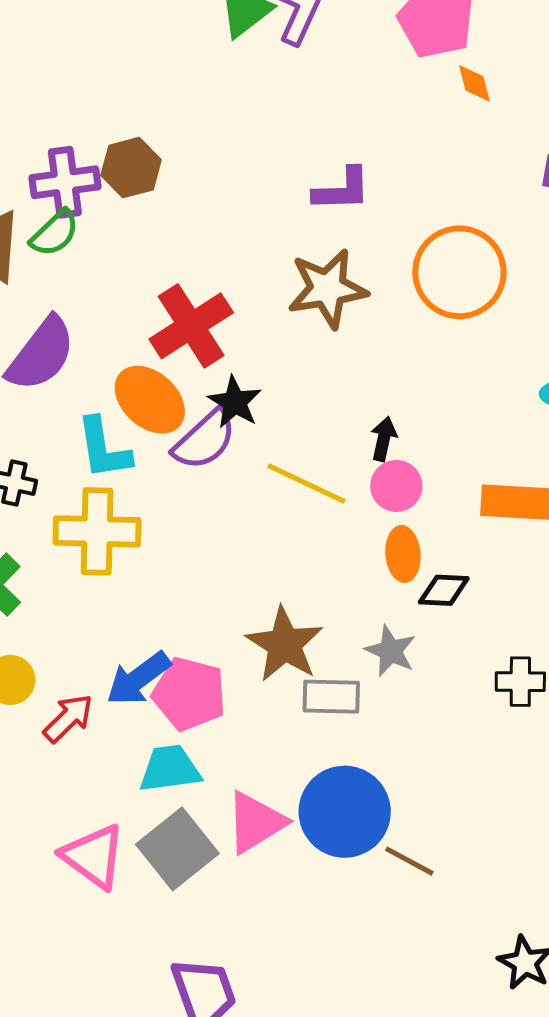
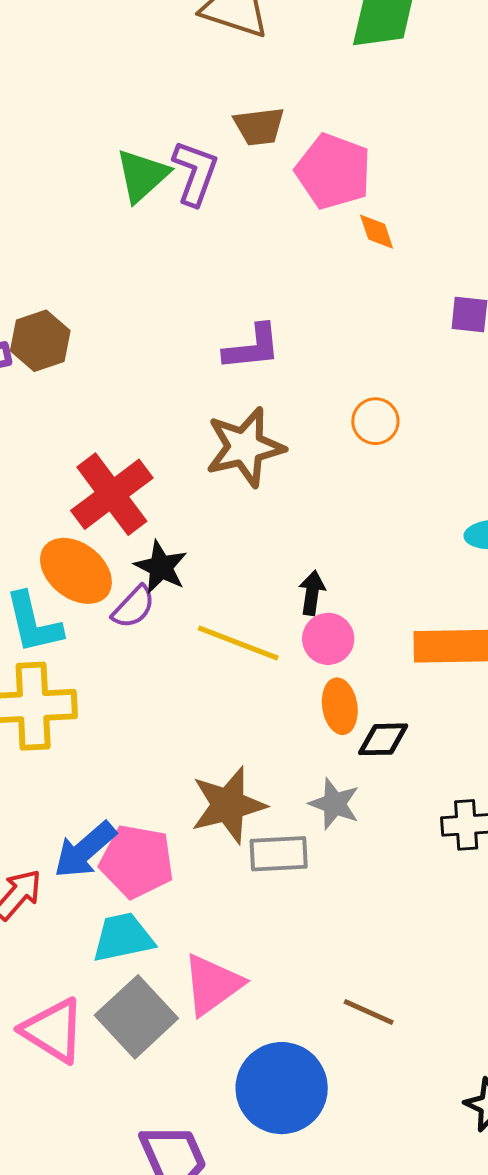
orange circle: (459, 272) -> (375, 421), size x0.5
purple semicircle: (205, 440) -> (134, 607), size x0.7
brown star: (285, 644) -> (228, 805), turned 30
blue circle: (345, 812) -> (282, 1088), moved

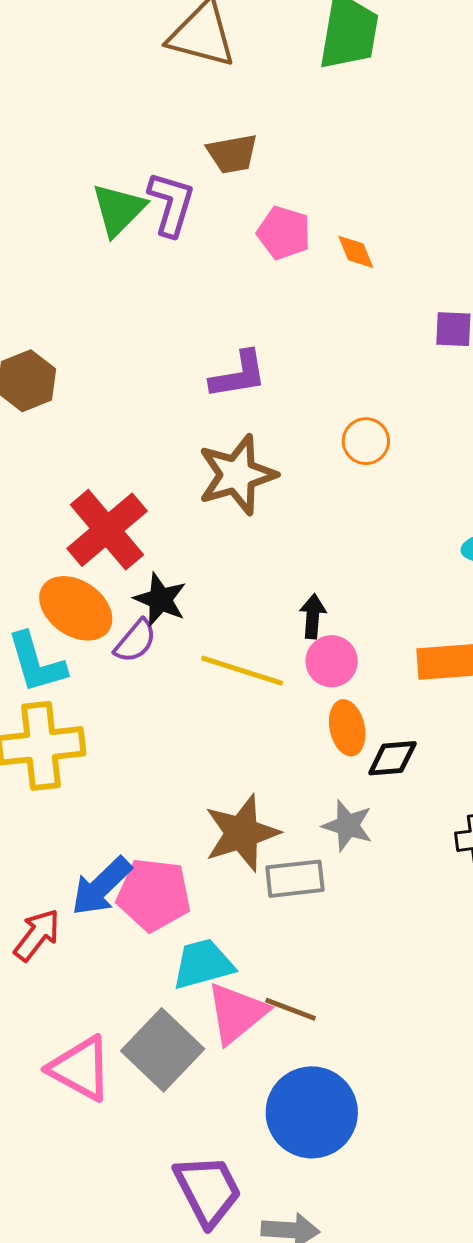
pink pentagon: (333, 171) -> (284, 233), moved, size x0.7
cyan trapezoid: (123, 938) -> (203, 964), moved
brown line: (369, 1012) -> (290, 1009), moved

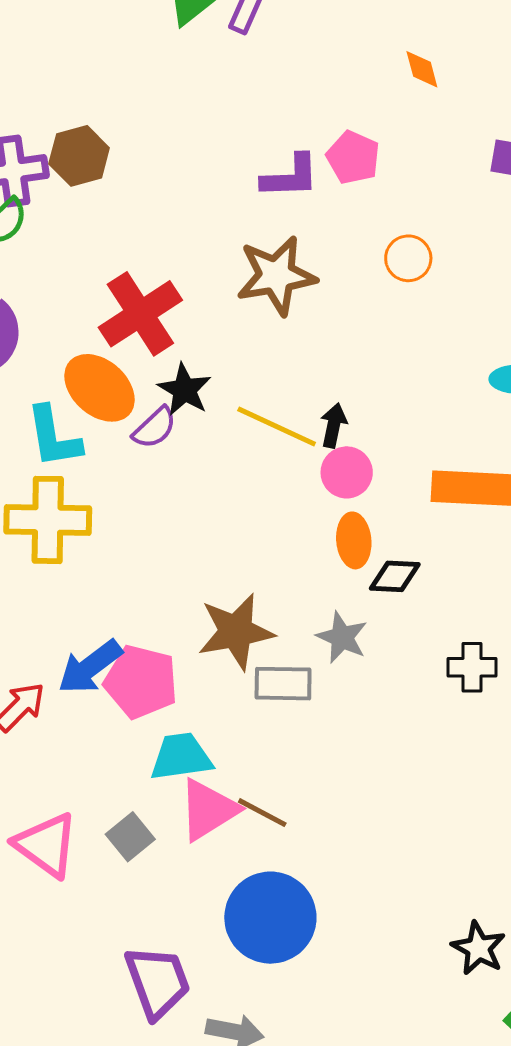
pink pentagon: (284, 233) -> (353, 157), moved
yellow line: (242, 671) -> (277, 427), moved
gray square: (163, 1050) -> (130, 837), size x0.6

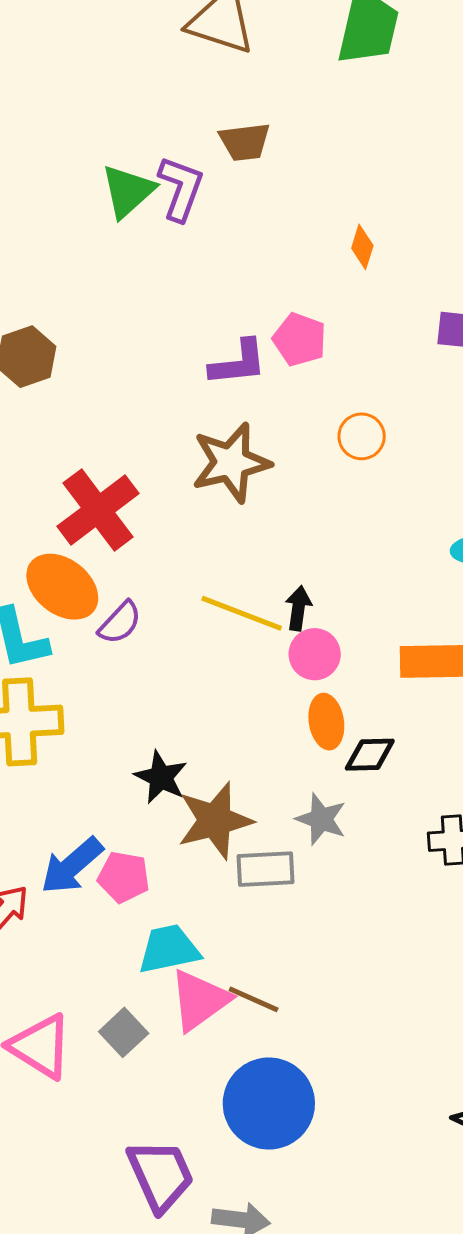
orange diamond: (422, 69) -> (362, 247), turned 36
black star: (185, 390) -> (161, 777), moved
pink pentagon: (141, 682) -> (124, 877), size x0.7

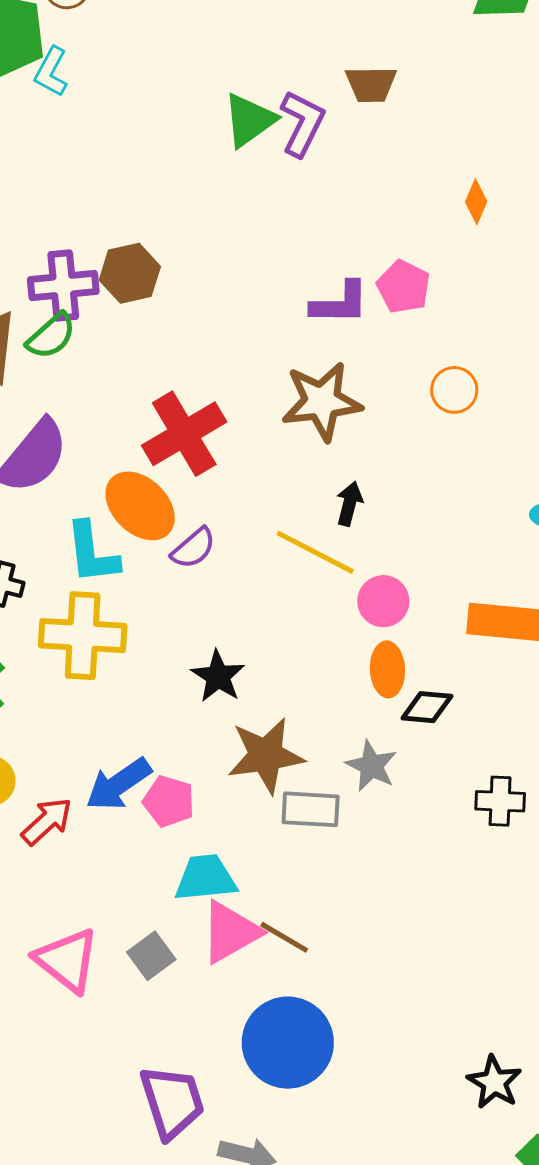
black arrow: (298, 608) -> (349, 504), moved
black star: (161, 777) -> (218, 676), moved

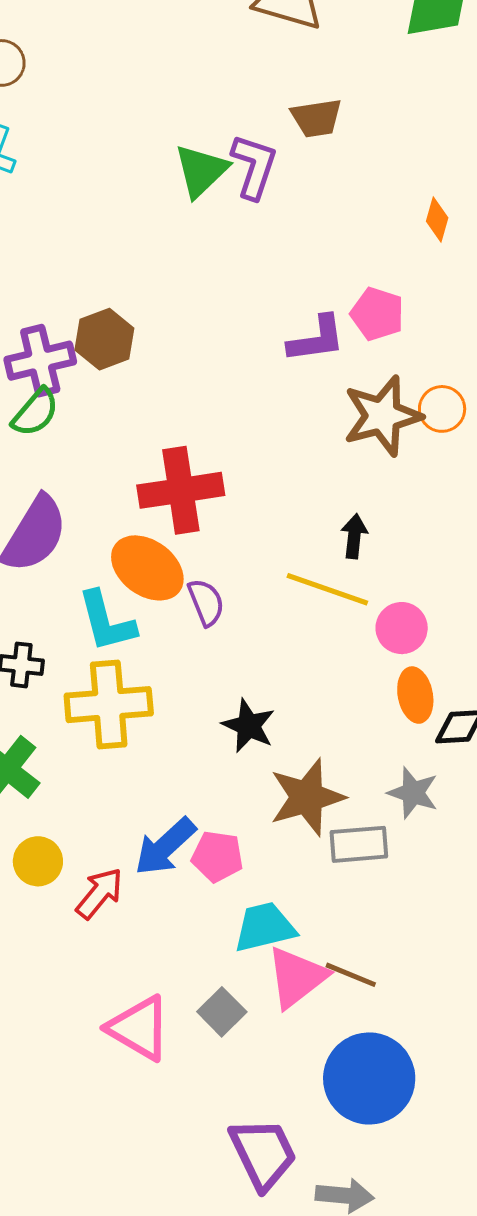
brown star: (322, 401) -> (382, 416), moved
red cross: (184, 434) -> (181, 490), turned 30
purple semicircle: (193, 548) -> (206, 602), turned -63

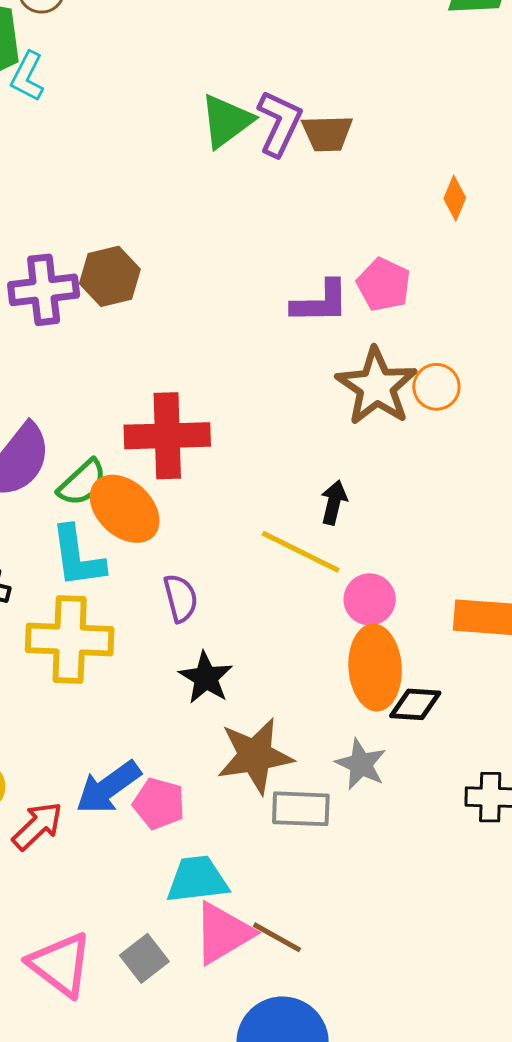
brown trapezoid: (317, 118) -> (327, 133), moved
green semicircle: (35, 412) -> (82, 483), moved
brown star: (382, 416) -> (376, 386), turned -30
purple semicircle: (206, 602) -> (181, 598), moved
orange ellipse: (415, 695) -> (375, 667), size x1.5

